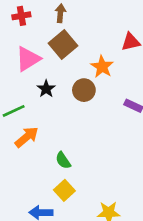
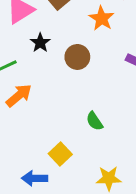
brown circle: (84, 90) -> (77, 57), moved
green semicircle: (63, 160) -> (94, 121), moved

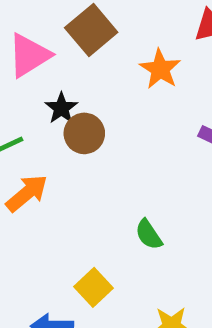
brown circle: (77, 57) -> (84, 133), moved

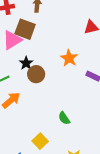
brown square: (91, 30) -> (25, 29), moved, turned -30
orange star: (160, 69) -> (69, 58), moved

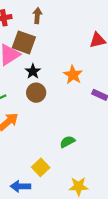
black star: (26, 63) -> (33, 71), moved
green semicircle: (64, 118) -> (67, 142), turned 96

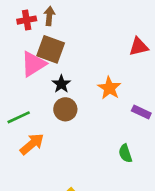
brown arrow: (37, 16) -> (49, 16), moved
green semicircle: (67, 142) -> (125, 153), moved, turned -80

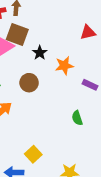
black star: (61, 84) -> (40, 53), moved
orange star: (109, 88) -> (64, 66), turned 30

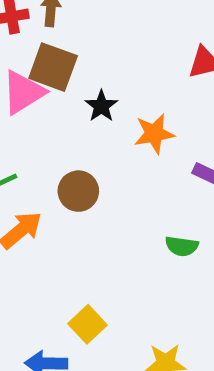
brown circle: (29, 83) -> (78, 191), moved
green semicircle: (77, 118) -> (182, 246), turned -64

